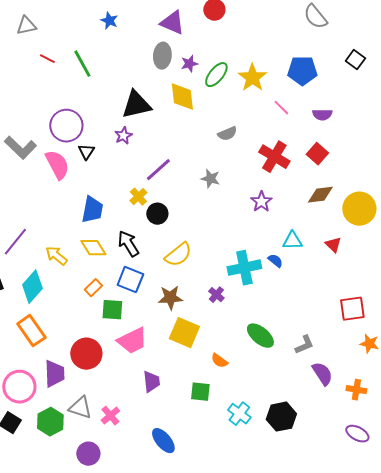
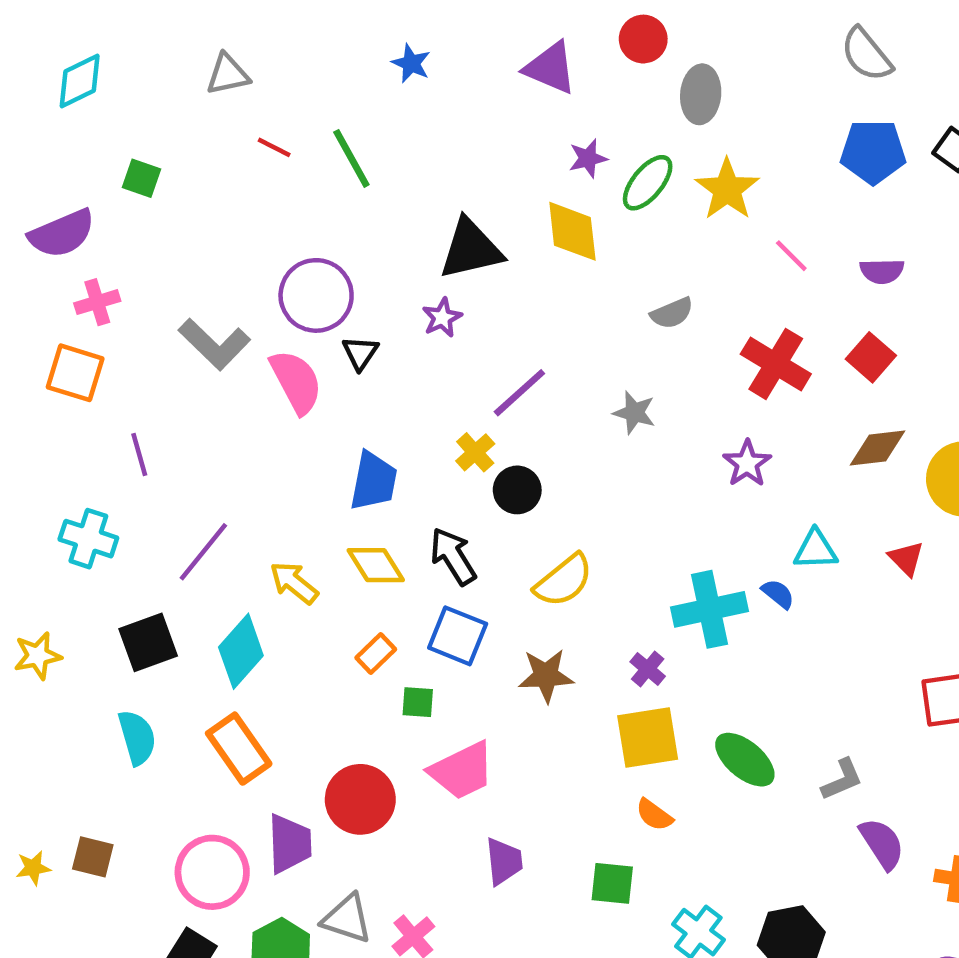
gray ellipse: (162, 56) -> (701, 94), moved
blue pentagon: (302, 71) -> (873, 152), moved
green square: (112, 310) -> (418, 702), size x0.7
yellow square: (184, 333) -> (648, 737), moved, turned -32

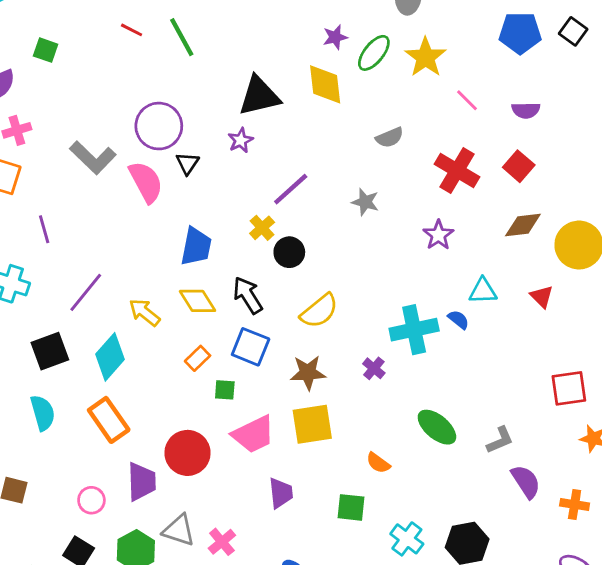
yellow square: (648, 737) -> (312, 424), moved
pink circle: (212, 872) -> (91, 500), size x0.6

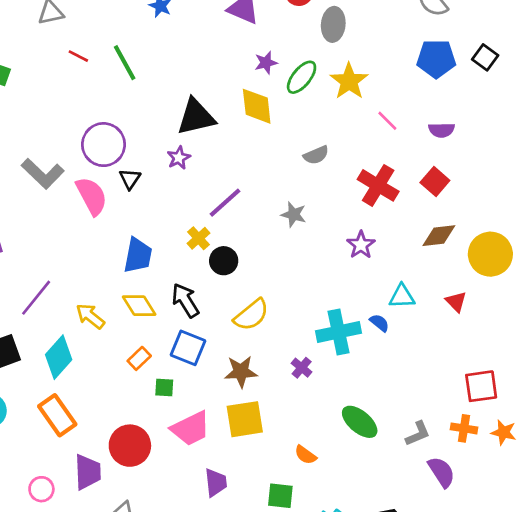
orange cross: (575, 505) -> (464, 428), moved

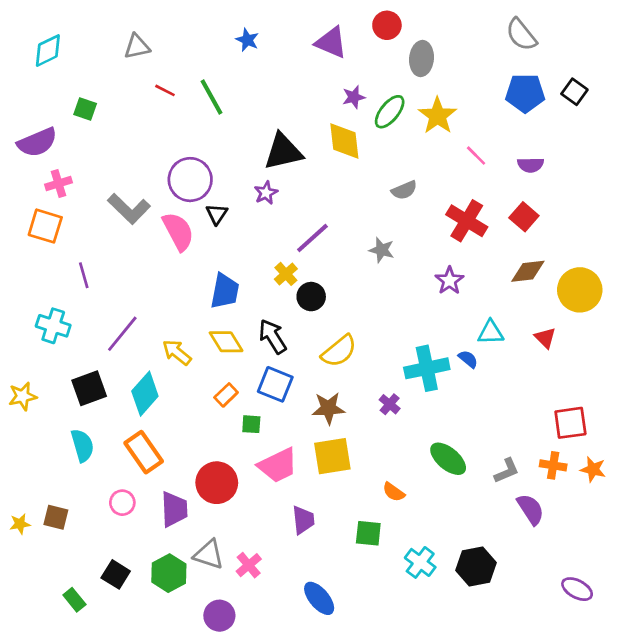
pink circle: (41, 489) -> (122, 503), moved

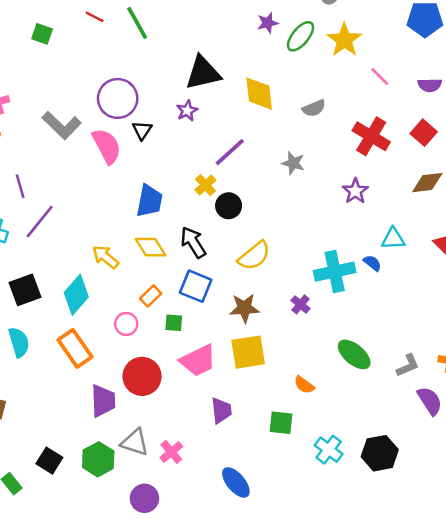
green square: (85, 109) -> (42, 34), moved
yellow diamond: (344, 141) -> (259, 94), moved
purple line: (122, 334) -> (40, 222), moved
pink circle: (122, 503) -> (126, 324), moved

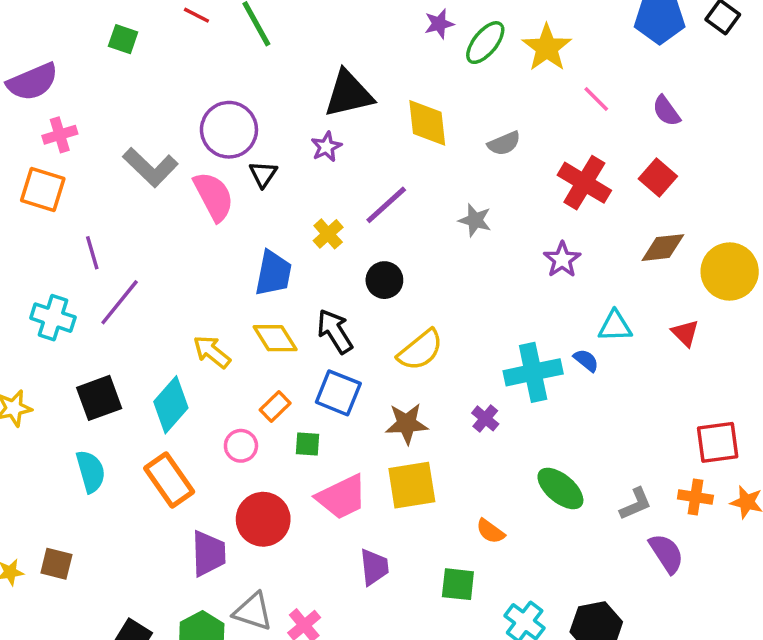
purple semicircle: (430, 85) -> (666, 111), turned 55
yellow cross: (205, 185) -> (328, 234), moved

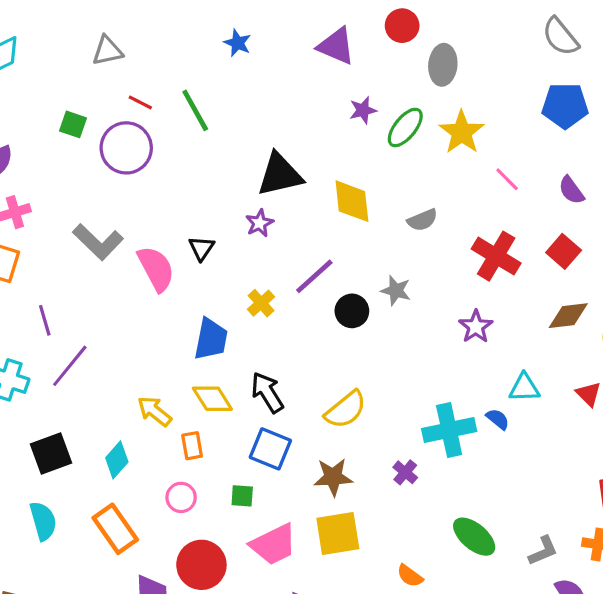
purple circle: (229, 130) -> (126, 148), moved
black circle: (384, 280) -> (352, 311), moved
cyan diamond: (171, 405) -> (117, 460), size x0.7
orange rectangle: (275, 406) -> (192, 446), moved, turned -56

